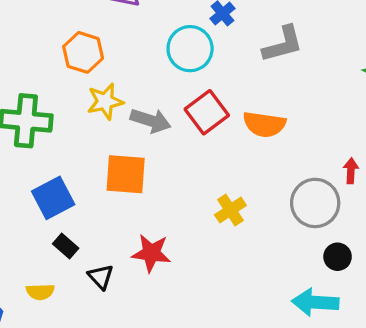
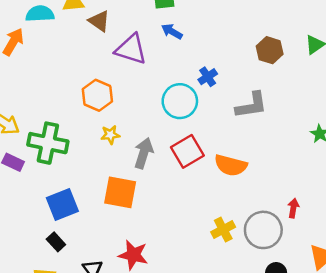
yellow star: (105, 101) -> (110, 135), size x0.7
gray arrow: (151, 121) -> (144, 153), turned -96
yellow cross: (230, 210) -> (223, 229), moved
black rectangle: (66, 246) -> (56, 242), moved

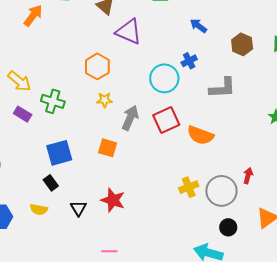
blue arrow: (172, 31) -> (198, 26), moved
green cross: (48, 143) -> (53, 101), size x0.7
orange square: (120, 192) -> (108, 148), size x0.7

